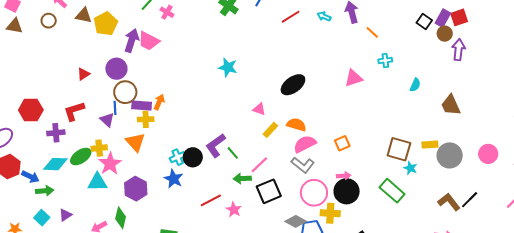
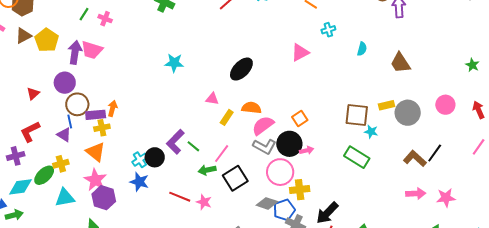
brown triangle: (84, 16) -> (23, 36), turned -30
pink star: (110, 164) -> (95, 180), moved
black circle: (347, 191) -> (289, 144), moved
red line: (211, 200) -> (180, 197), turned 60

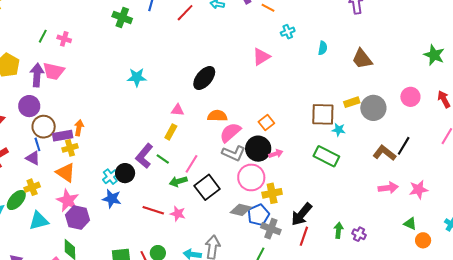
green star: (472, 65) -> (434, 55), size x1.5
yellow rectangle: (227, 117) -> (171, 132), moved

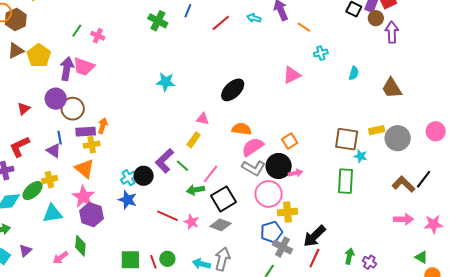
brown circle: (44, 127) -> (73, 109), moved
green rectangle: (326, 156) -> (346, 181), turned 60
gray diamond: (241, 210) -> (220, 225), moved

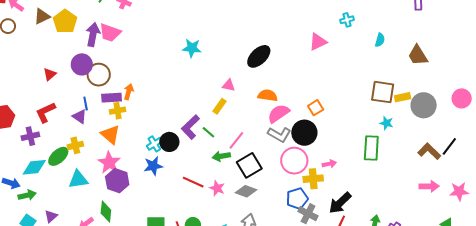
brown square: (347, 139) -> (383, 92), moved
pink arrow: (296, 173) -> (329, 164), moved
blue star: (128, 200) -> (153, 166), turned -30

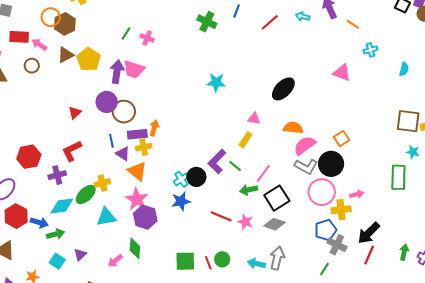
pink triangle: (318, 42) -> (342, 73), turned 48
purple triangle: (79, 116) -> (123, 154), moved

